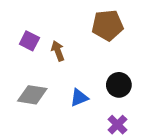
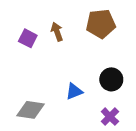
brown arrow: (58, 51) -> (57, 32), moved
gray diamond: (32, 95) -> (30, 110), moved

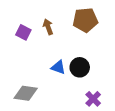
black circle: (111, 79) -> (80, 67), moved
blue triangle: (74, 91) -> (58, 67), moved, turned 42

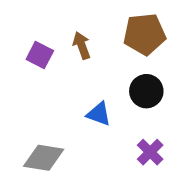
black circle: (80, 67) -> (146, 91), moved
purple cross: (93, 99) -> (150, 152), moved

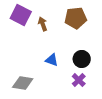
purple square: (40, 55) -> (21, 15), moved, size x1.5
black circle: (146, 91) -> (82, 59), moved

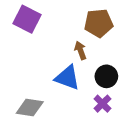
brown arrow: (43, 24) -> (80, 50), moved
blue triangle: (52, 60) -> (67, 78), size x1.5

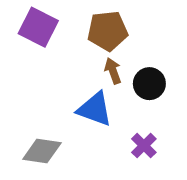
brown pentagon: (99, 23) -> (107, 31), moved
black circle: (106, 76) -> (149, 84), moved

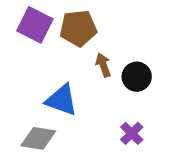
brown pentagon: (107, 31) -> (78, 28), moved
blue triangle: (95, 109) -> (62, 100), moved

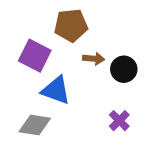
purple square: (35, 25) -> (35, 56), moved
brown arrow: (103, 65) -> (94, 59), turned 115

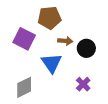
blue triangle: (56, 90) -> (52, 63), moved, turned 35
gray diamond: (35, 125) -> (24, 87), turned -35

